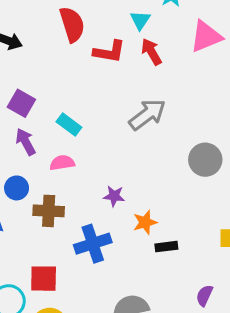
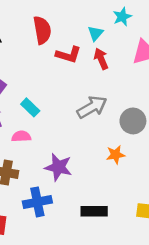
gray circle: (205, 160) -> (133, 121), moved
purple star: (114, 196) -> (58, 167), size x1.6
orange star: (145, 222) -> (116, 155), moved
black rectangle: (166, 247) -> (94, 211), size x1.5

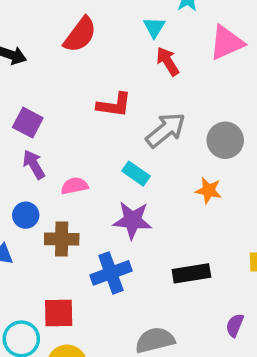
red semicircle: (42, 30) -> (80, 35), turned 56
red L-shape: (68, 55) -> (114, 105), moved
cyan rectangle: (30, 107) -> (136, 174), moved
orange star: (116, 155) -> (209, 191), turned 30

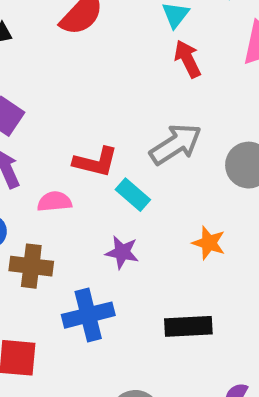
red L-shape: (114, 105) -> (96, 162), moved
orange star: (209, 191) -> (209, 243), moved
purple star: (132, 220) -> (122, 252), size x0.7

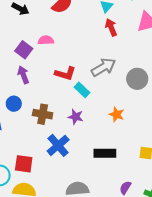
pink semicircle: (55, 202) -> (46, 40), moved
brown cross: (31, 266) -> (43, 114), moved
blue cross: (88, 315) -> (58, 145), turned -30

